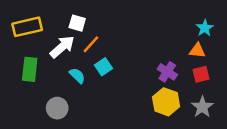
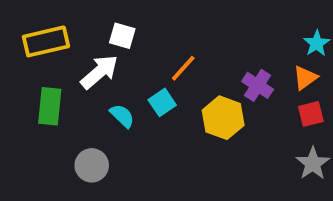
orange line: (91, 44) -> (183, 68), moved
orange triangle: (197, 51) -> (305, 78), turned -42
purple cross: (167, 72) -> (258, 85), moved
yellow hexagon: (166, 102) -> (223, 118), moved

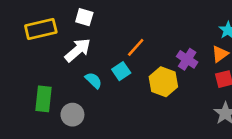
white square: (122, 36) -> (84, 17), moved
green rectangle: (50, 106) -> (43, 99), moved

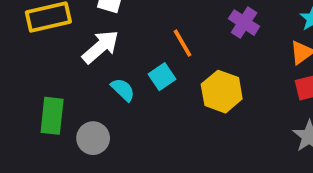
orange line: (136, 47) -> (183, 43), turned -72
purple cross: (187, 59) -> (244, 23), moved

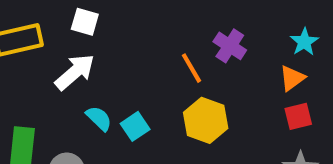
orange line: (183, 43) -> (192, 68), moved
cyan square: (162, 77) -> (135, 126), moved

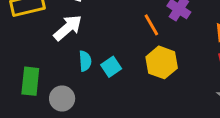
cyan semicircle: (99, 118) -> (85, 61), turned 42

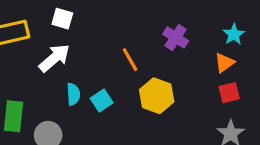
orange line: (151, 25) -> (130, 60), moved

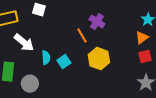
purple cross: (176, 38) -> (97, 22), moved
white arrow: (54, 58) -> (24, 43), moved, turned 80

